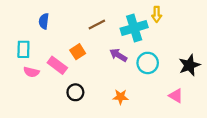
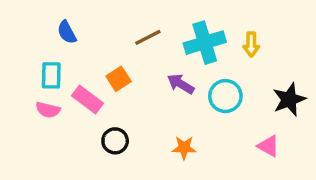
yellow arrow: (157, 14) -> (251, 44), moved
blue semicircle: (44, 21) -> (67, 32), turned -35
cyan rectangle: (23, 49) -> (51, 75), moved

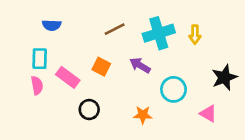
blue semicircle: (67, 32) -> (52, 25), turned -60
orange square: (119, 79) -> (101, 67), moved, turned -30
cyan circle: (225, 96) -> (174, 89), moved
pink semicircle: (48, 110) -> (37, 85), turned -114

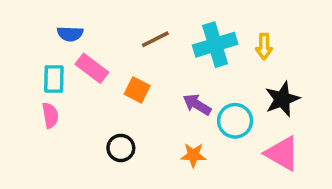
purple arrow: (140, 65) -> (197, 104), moved
pink rectangle: (68, 77) -> (92, 68), moved
black star: (224, 77) -> (282, 99), moved
pink triangle: (208, 114) -> (282, 153), size x1.5

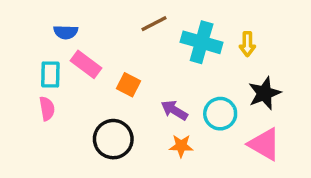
brown line: (155, 39) -> (154, 24), moved
cyan cross: (215, 45) -> (202, 42), turned 33
purple arrow: (197, 104) -> (174, 110), moved
black circle: (121, 148) -> (113, 139), size x1.5

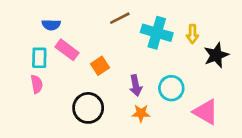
orange square: (128, 85) -> (100, 66), turned 30
black star: (264, 93) -> (216, 55), moved
purple arrow: (174, 110) -> (136, 86), turned -132

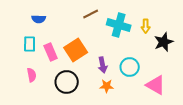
pink rectangle: (67, 50) -> (51, 52), moved, turned 30
orange square: (100, 66) -> (76, 50), size x1.6
pink semicircle: (37, 84) -> (32, 75), moved

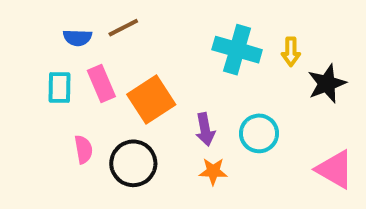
brown line: (91, 14) -> (123, 28), moved
pink rectangle: (51, 52) -> (101, 84), moved
pink semicircle: (32, 75) -> (83, 149), moved
pink triangle: (156, 85) -> (335, 169), moved

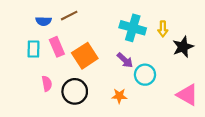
purple arrow: (205, 129) -> (125, 60), moved, turned -36

